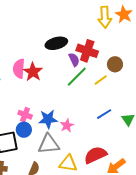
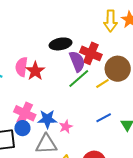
purple semicircle: (74, 60) -> (77, 61), size x1.5
brown circle: (115, 64) -> (118, 69), size x1.6
pink cross: (25, 115) -> (25, 113), size x1.5

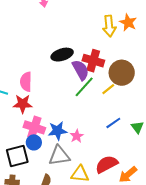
red star: (35, 71) -> (23, 104), moved, turned -30

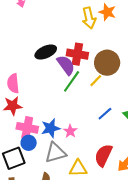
red semicircle: (107, 164) -> (103, 155), turned -30

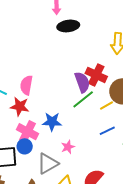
black ellipse: (46, 52) -> (68, 26), moved
blue line: (105, 114) -> (107, 131), moved
blue star: (51, 128) -> (52, 122), moved
gray triangle: (55, 153) -> (48, 163), turned -30

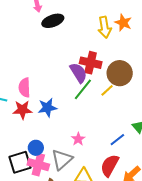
blue star: (52, 122) -> (47, 108), moved
blue line: (107, 131) -> (117, 140), moved
pink cross: (27, 132) -> (38, 165), moved

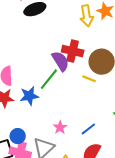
green line: (83, 89) -> (49, 79), moved
yellow line: (107, 90) -> (89, 79), turned 64
blue line: (117, 140) -> (88, 129), moved

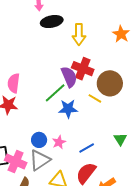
yellow arrow: (87, 16) -> (79, 34), moved
blue star: (29, 96) -> (68, 109), moved
blue circle: (18, 136) -> (39, 140), moved

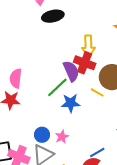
yellow arrow: (79, 34) -> (88, 46), moved
blue line: (87, 148) -> (97, 152), moved

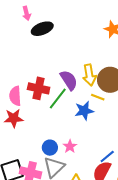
yellow arrow: (88, 46) -> (89, 75), moved
red cross: (85, 63) -> (39, 88), moved
blue star: (71, 103) -> (84, 111), moved

